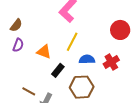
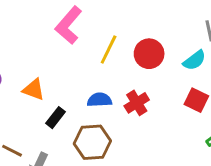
yellow line: (72, 42) -> (109, 50), moved

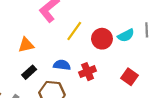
cyan semicircle: (194, 60) -> (126, 35), moved
orange triangle: (34, 90) -> (26, 45), moved, turned -42

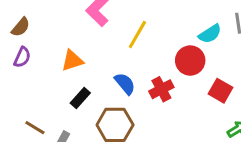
red circle: (102, 39) -> (190, 61), moved
blue semicircle: (62, 65) -> (125, 84), turned 49

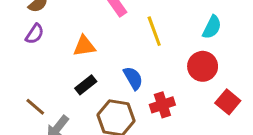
cyan semicircle: (210, 34) -> (212, 27), moved, turned -40
yellow line: (137, 35) -> (154, 31), turned -60
red cross: (161, 89) -> (162, 105), moved

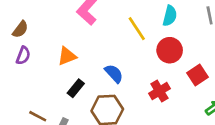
yellow line: (154, 31) -> (137, 29), moved
red square: (228, 102) -> (197, 75), turned 30
red cross: (162, 105) -> (159, 91), moved

